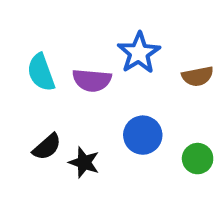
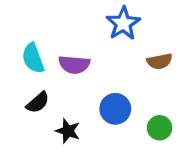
blue star: (139, 53) -> (123, 23), moved
black semicircle: (47, 147) -> (38, 102), moved

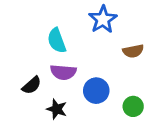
cyan semicircle: (33, 58) -> (57, 41), moved
purple semicircle: (74, 65) -> (63, 72), moved

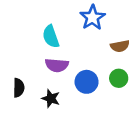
black semicircle: (32, 85) -> (19, 88), moved, turned -48
green circle: (133, 106) -> (119, 78), moved

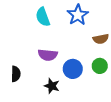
cyan semicircle: (51, 37) -> (43, 17), moved
black star: (51, 98) -> (52, 86), moved

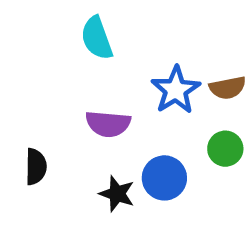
blue star: (78, 15) -> (176, 90), moved
blue circle: (73, 69) -> (164, 178), moved

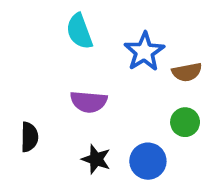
blue star: (176, 90) -> (144, 52), moved
blue circle: (164, 178) -> (148, 161), moved

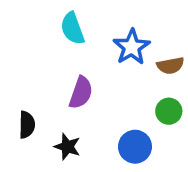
purple semicircle: (89, 102) -> (81, 93), turned -76
black star: (96, 159) -> (67, 147), moved

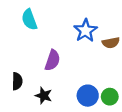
cyan semicircle: (72, 28) -> (29, 20), moved
green circle: (169, 111) -> (110, 97), moved

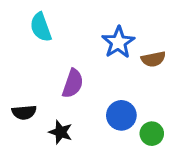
black semicircle: (17, 81) -> (24, 112), turned 84
blue circle: (88, 96) -> (121, 115), moved

